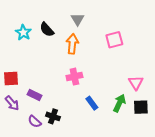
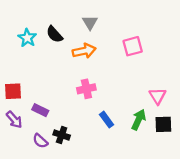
orange arrow: (72, 44) -> (84, 51), turned 72

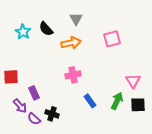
purple rectangle: (40, 110) -> (34, 93), turned 40
purple arrow: (14, 120) -> (20, 106), moved

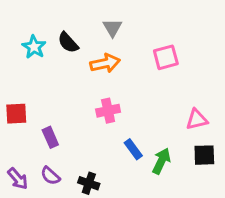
pink triangle: (133, 81) -> (197, 120), turned 49
green arrow: (117, 101) -> (161, 161), moved
purple arrow: (20, 106) -> (18, 179), moved
black cross: (52, 114) -> (89, 183), moved

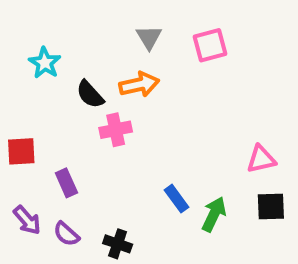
black semicircle: (68, 43) -> (90, 94), moved
pink square: (166, 57) -> (210, 45), moved
pink cross: (108, 111) -> (116, 130), moved
purple arrow: (18, 179) -> (27, 220), moved

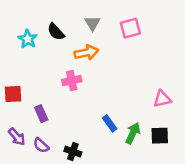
black semicircle: (90, 94) -> (56, 32), moved
black square: (271, 206) -> (160, 136), moved

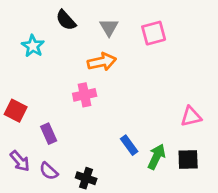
black semicircle: (56, 32) -> (66, 20), moved
red square: (13, 94) -> (16, 111), turned 30

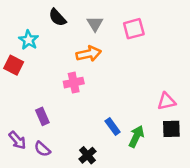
red square: (16, 111) -> (14, 65), moved
black square: (188, 160) -> (171, 129), moved
black cross: (86, 178) -> (87, 155), moved, turned 30

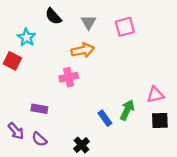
purple rectangle: (42, 116) -> (39, 109), turned -56
green arrow: (136, 136) -> (127, 110), moved

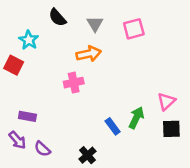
pink triangle: (155, 95) -> (166, 101), turned -30
purple rectangle: (39, 109) -> (27, 116), moved

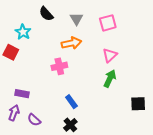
pink triangle: (166, 101) -> (110, 55), moved
green arrow: (136, 118) -> (110, 78), moved
blue rectangle: (113, 126) -> (71, 102), moved
purple arrow: (17, 140) -> (14, 113), turned -119

